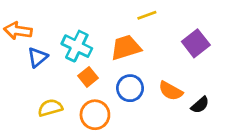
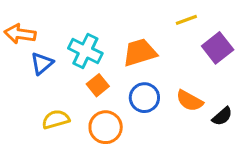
yellow line: (147, 15) -> (186, 20), moved

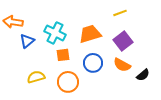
purple square: (218, 48) -> (123, 41), moved
orange square: (98, 85) -> (63, 55), turned 32

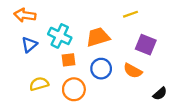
orange arrow: (13, 22) -> (25, 15), moved
purple square: (123, 41) -> (146, 45), moved, turned -30
black semicircle: (143, 75) -> (160, 94), moved

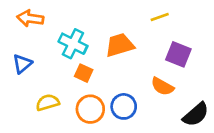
blue triangle: (29, 45) -> (22, 64), moved
orange square: (68, 60) -> (84, 73), turned 32
blue circle: (101, 69) -> (124, 106), moved
black semicircle: (160, 94) -> (196, 114), size x1.5

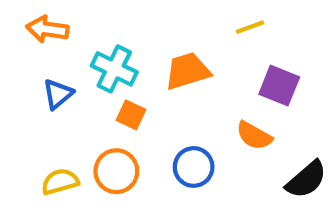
blue triangle: (22, 64) -> (58, 94), moved
yellow semicircle: (48, 102) -> (60, 182), moved
orange circle: (90, 109) -> (116, 171), moved

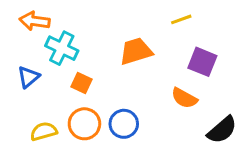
cyan cross: (114, 69) -> (62, 48), moved
blue triangle: (58, 94) -> (28, 77), moved
orange square: (131, 115) -> (81, 83), moved
blue circle: (194, 167) -> (124, 124), moved

